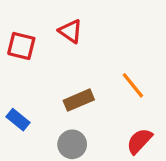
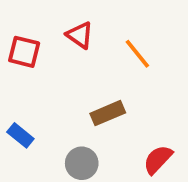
orange line: (133, 85) -> (137, 54), moved
brown rectangle: (79, 100) -> (108, 113), moved

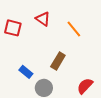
brown rectangle: (108, 113) -> (58, 61), turned -36
blue rectangle: (20, 135) -> (26, 72), moved

